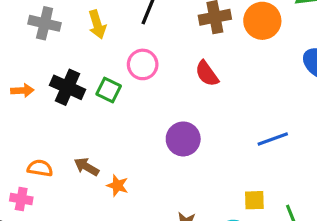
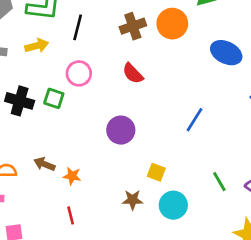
yellow arrow: (97, 24) -> (37, 46), turned -80
blue line: (273, 139) -> (194, 120), turned -30
yellow square: (254, 200) -> (156, 172), moved, turned 30

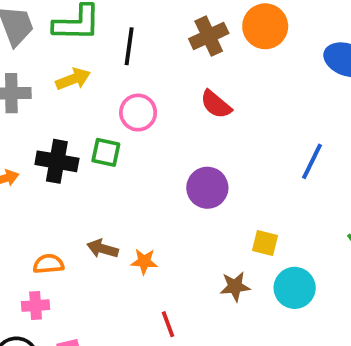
red line: (71, 215) -> (168, 324), moved

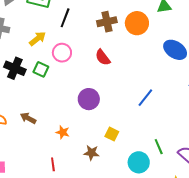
yellow arrow: (73, 79) -> (37, 39), moved, turned -30
orange star: (144, 261) -> (63, 132), moved
cyan circle: (295, 288) -> (139, 162), moved

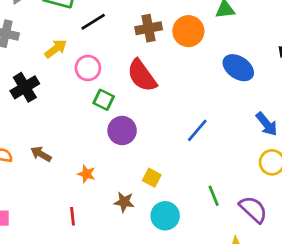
black line: (65, 18) -> (93, 22), turned 36
red semicircle: (103, 57) -> (142, 76), size x1.5
black cross: (15, 68) -> (25, 87), turned 35
green square: (41, 69) -> (104, 100), moved
cyan circle: (139, 162) -> (165, 216), moved

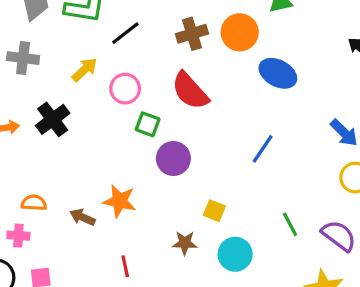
blue ellipse: (238, 68) -> (278, 73), moved
brown arrow: (41, 154) -> (83, 217), moved
orange star: (86, 174) -> (120, 201), moved, size x1.5

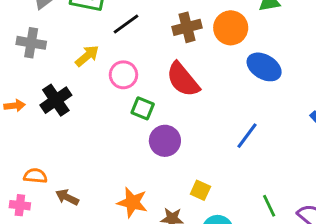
orange star: (120, 201) -> (132, 202), moved
brown arrow: (83, 217) -> (67, 197), moved

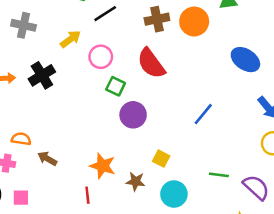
blue ellipse: (264, 67) -> (245, 60), moved
green line: (269, 206) -> (219, 175), turned -60

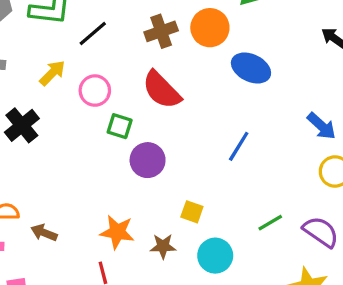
blue ellipse: (245, 60) -> (251, 68), moved
green line: (219, 175) -> (270, 223), turned -30

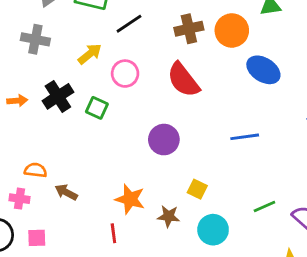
green square: (120, 126) -> (97, 108), moved
blue line: (239, 146) -> (245, 137), turned 44

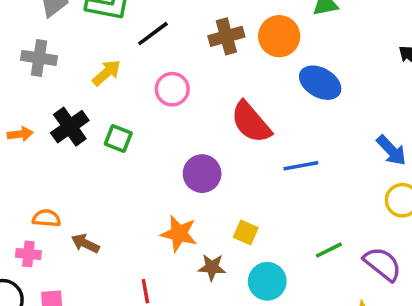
pink circle: (125, 74) -> (172, 89), moved
red semicircle: (183, 80) -> (251, 122), moved
orange star: (130, 199) -> (179, 234), moved

